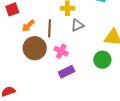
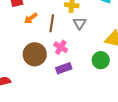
gray triangle: (77, 25) -> (80, 23), turned -40
brown circle: (35, 48) -> (35, 54), moved

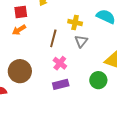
orange arrow: (31, 18) -> (19, 30), moved
brown circle: (35, 54) -> (20, 71), moved

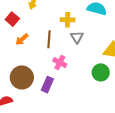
red square: (21, 12) -> (12, 19), turned -32
orange arrow: (19, 30) -> (22, 39), moved
purple rectangle: (61, 84) -> (47, 85), moved, turned -42

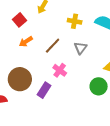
yellow cross: (68, 20) -> (75, 21), moved
brown line: (49, 39) -> (53, 46), turned 30

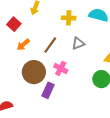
gray triangle: (80, 48) -> (78, 43), turned 40
brown circle: (20, 79) -> (34, 72), moved

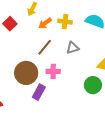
orange arrow: (23, 45) -> (45, 23), moved
pink cross: (61, 68) -> (53, 71), turned -32

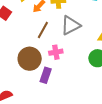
gray triangle: (73, 48) -> (71, 25), size x1.5

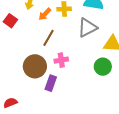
gray triangle: (71, 25) -> (87, 28), moved

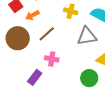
orange arrow: (45, 14) -> (32, 15), moved
brown circle: (35, 66) -> (18, 38), moved

